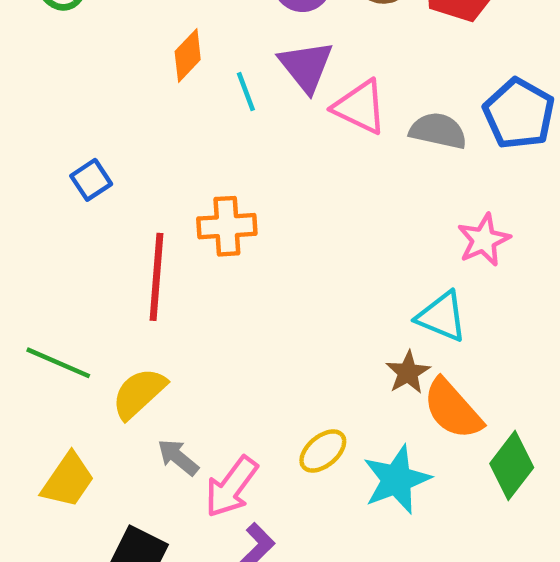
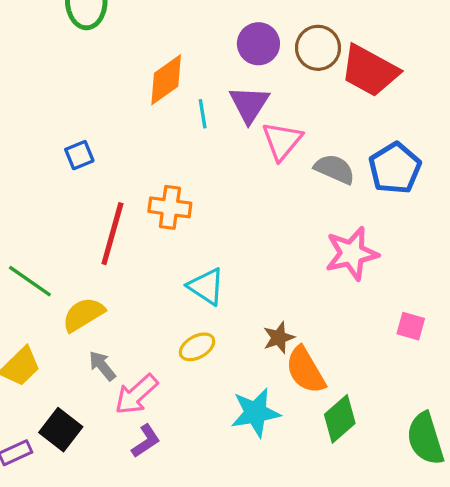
orange diamond: (188, 56) -> (166, 80), size x1.4
pink triangle: (360, 107) -> (282, 141), turned 33
pink star: (484, 240) -> (352, 254), size x1.4
cyan triangle: (442, 317) -> (206, 286), moved
yellow ellipse: (323, 451) -> (197, 347), moved

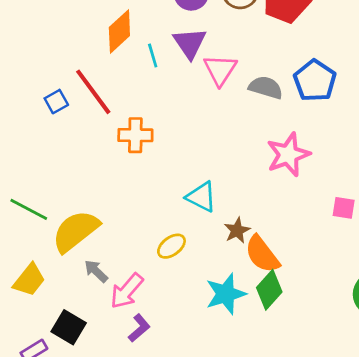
red line: (112, 234) -> (93, 92), moved, turned -45
cyan triangle: (206, 286) -> (201, 197), moved
yellow semicircle: (83, 314) -> (76, 231), size x1.4
green diamond: (340, 419) -> (269, 290), moved

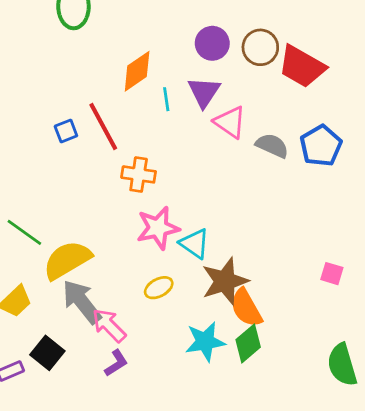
pink triangle: (220, 70) -> (230, 122), turned -36
pink star: (288, 155) -> (158, 228), moved
brown star: (237, 230) -> (225, 281), size x1.8
gray arrow: (96, 271) -> (82, 302), size x1.8
pink arrow: (127, 291) -> (109, 325), turned 87

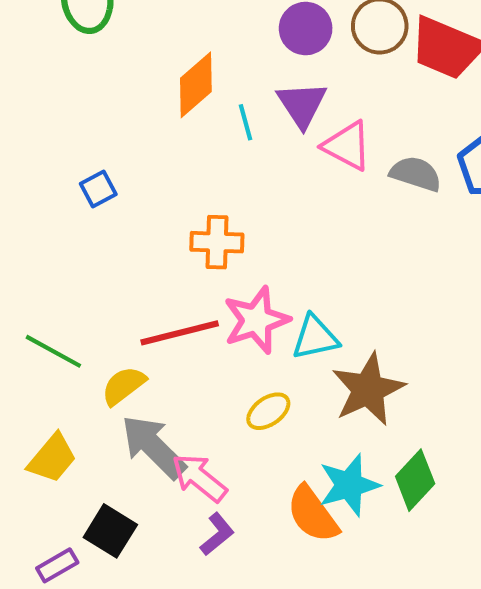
red line: (103, 126) -> (180, 333), moved, turned -69
cyan triangle: (195, 244) -> (315, 337), turned -40
yellow semicircle: (67, 260) -> (124, 386), size x0.6
orange semicircle: (246, 308) -> (313, 514), moved

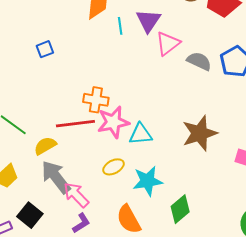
pink triangle: (347, 146) -> (168, 43), turned 48
orange cross: (217, 242) -> (96, 100), moved
brown star: (368, 389) -> (200, 133), moved
cyan star: (349, 485) -> (148, 181), moved

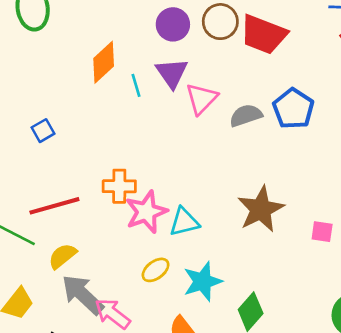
gray semicircle: (199, 61) -> (246, 115), turned -35
red line: (75, 124) -> (54, 206), moved

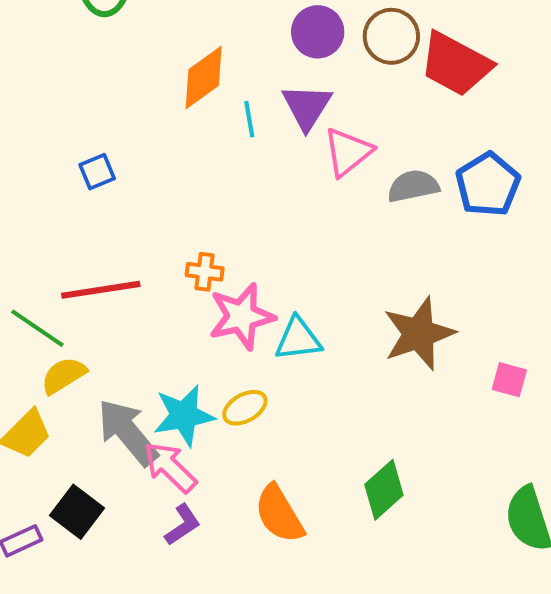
orange cross: (119, 186) -> (205, 272), size x0.7
yellow semicircle: (62, 256) -> (64, 375), moved
cyan star: (203, 282) -> (184, 415), moved

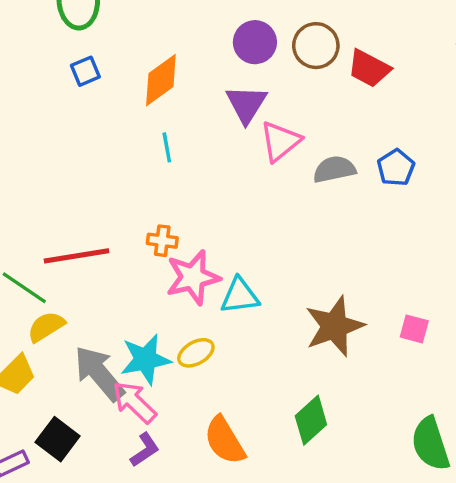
red trapezoid: (456, 64) -> (369, 68), size x0.7
cyan line: (249, 119) -> (167, 147), moved
blue square: (97, 172) -> (85, 71), moved
blue pentagon: (488, 184) -> (396, 168), size x0.7
brown star: (419, 334) -> (334, 326), moved

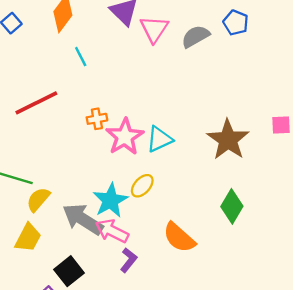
red line: (77, 256) -> (36, 103), moved
black square: (58, 439) -> (69, 271), turned 32

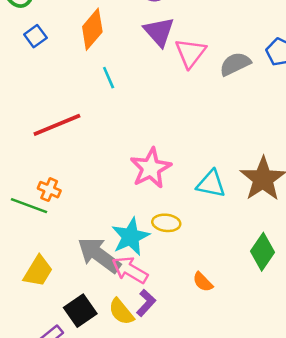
orange cross: (97, 119) -> (49, 190), moved, turned 30
cyan triangle: (159, 139) -> (211, 184), moved, turned 32
yellow ellipse: (142, 186) -> (166, 223), turned 50
yellow semicircle: (38, 199) -> (121, 312), moved, turned -84
orange semicircle: (179, 238) -> (203, 282), size x0.6

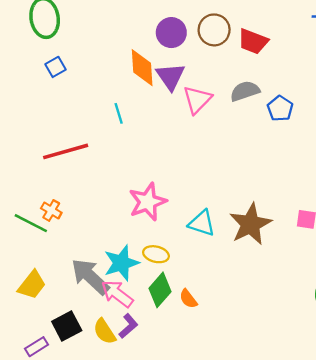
orange diamond: (92, 29) -> (142, 68), moved, turned -51
gray semicircle: (235, 64) -> (245, 91), moved
green diamond: (262, 252) -> (160, 290), moved
orange semicircle: (203, 282) -> (188, 299), moved

